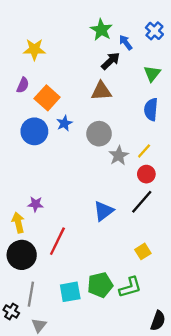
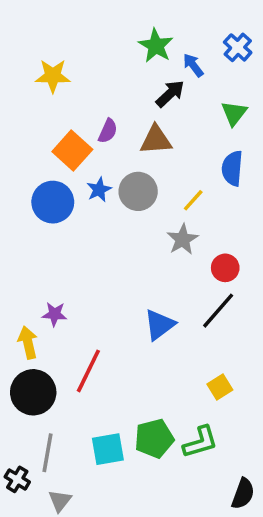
purple semicircle: (23, 85) -> (108, 131), moved
gray circle: (99, 134) -> (138, 191), moved
yellow line: (144, 151) -> (193, 200), moved

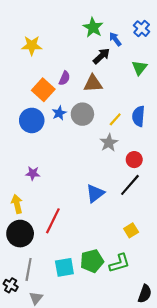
blue semicircle: (232, 168) -> (138, 116), moved
purple star: (55, 314) -> (33, 173), moved

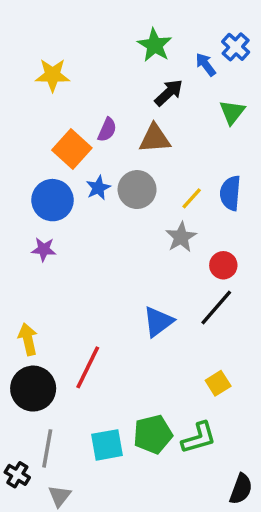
blue arrow: (115, 39) -> (206, 65), moved
purple star: (33, 173) -> (44, 249), moved

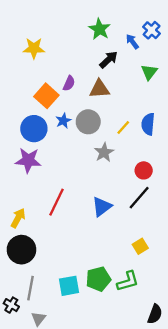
gray star: (181, 237) -> (104, 152), moved
purple star: (44, 249) -> (28, 160), size x1.6
yellow arrow: (28, 339) -> (18, 218), turned 42
red line: (88, 367) -> (57, 202), moved

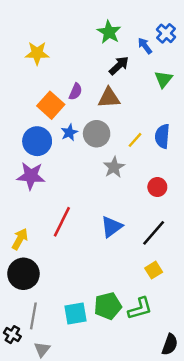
black line: (139, 198) -> (154, 233), moved

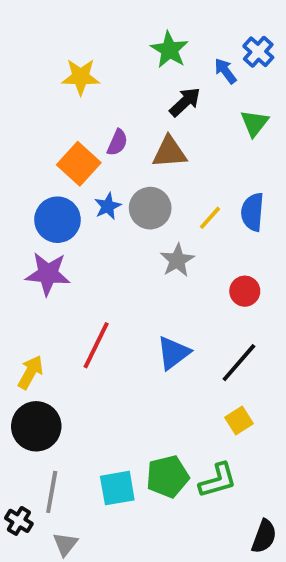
yellow star: (37, 53) -> (81, 77), moved

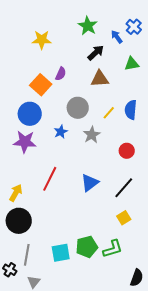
green triangle: (254, 123) -> (132, 64), turned 42
brown triangle: (169, 152) -> (100, 79), moved
blue star: (108, 206) -> (61, 132), moved

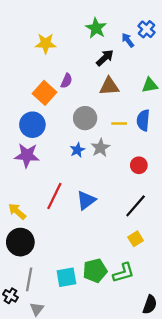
green triangle: (132, 64) -> (150, 85), moved
yellow line: (109, 113) -> (119, 124), turned 48
blue star: (61, 132) -> (77, 150), moved
blue triangle: (90, 183) -> (86, 200), moved
yellow arrow: (16, 193) -> (17, 211), turned -78

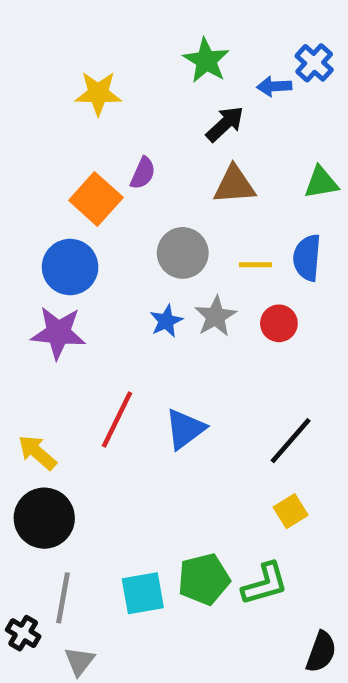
blue arrow: (128, 40) -> (274, 86), turned -56
red circle: (139, 165) -> (279, 323), moved

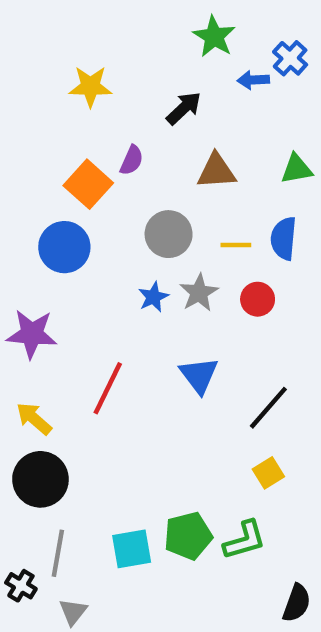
green star: (206, 61) -> (214, 37), moved
black arrow: (225, 124) -> (184, 108), moved
purple star: (58, 333) -> (32, 334), moved
blue triangle: (185, 429) -> (199, 375), moved, turned -30

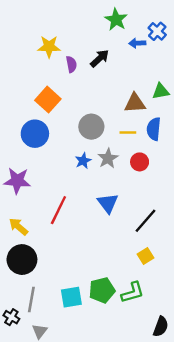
purple semicircle: (132, 160) -> (71, 64), moved, turned -35
brown triangle: (216, 171) -> (135, 103), moved

